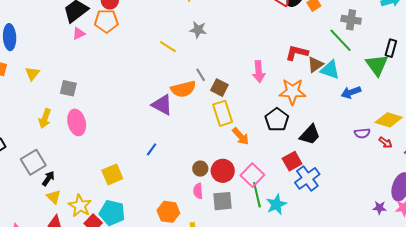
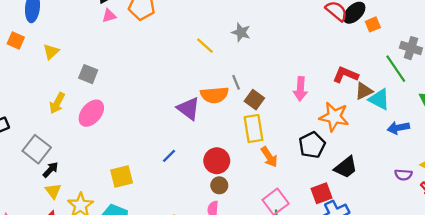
pink ellipse: (77, 122) -> (91, 113), turned 45
gray square: (33, 162) -> (37, 149), turned -30
red circle: (223, 171) -> (217, 161), moved

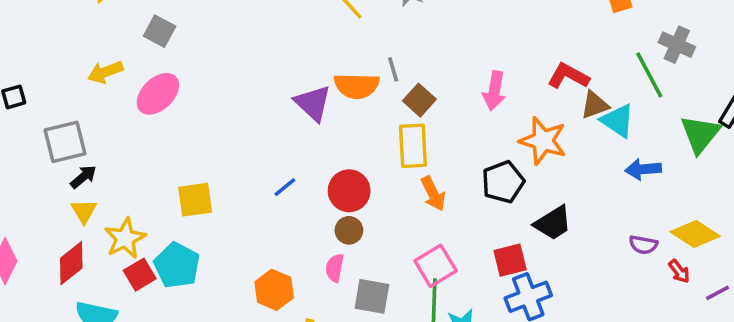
yellow arrow: (57, 103) -> (105, 72), turned 35
gray square: (37, 149) -> (65, 142), turned 32
blue line: (169, 156) -> (285, 187), moved

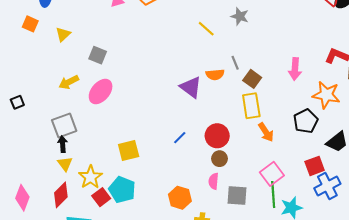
orange semicircle: (357, 86) -> (215, 75), size x0.7
gray square: (65, 142) -> (64, 126), moved
black arrow: (83, 177) -> (63, 144), turned -49

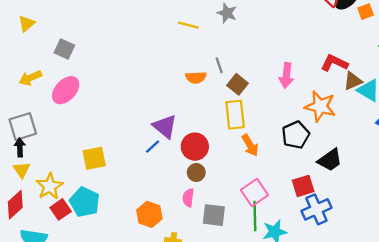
yellow line: (206, 29) -> (188, 25), turned -30
purple triangle: (191, 87) -> (165, 126), moved

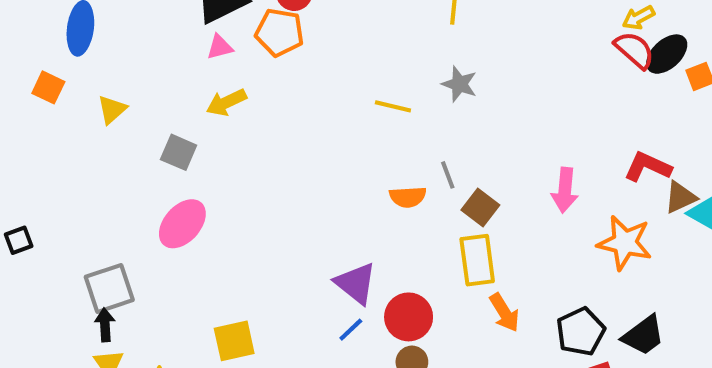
yellow arrow: (30, 78) -> (226, 102), moved
black pentagon: (296, 135) -> (581, 332), moved
blue line: (153, 147) -> (351, 330), moved

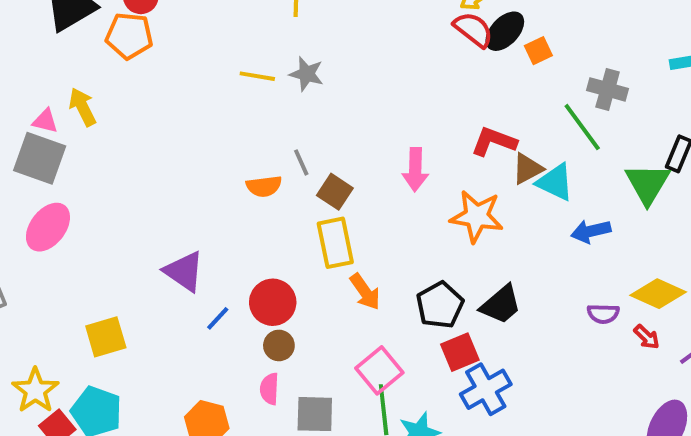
pink triangle: (220, 47) -> (45, 121), moved, turned 32
yellow arrow: (226, 102) -> (83, 107), turned 93
yellow line: (393, 106) -> (257, 76), moved
gray square: (179, 152) -> (40, 158), size x1.5
purple triangle: (356, 283) -> (184, 271), moved

